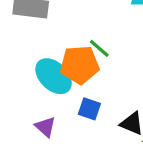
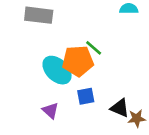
blue square: (89, 109) -> (86, 96), turned -30

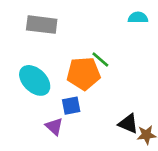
cyan ellipse: (57, 70) -> (35, 80), moved
blue square: (86, 96) -> (71, 106), moved

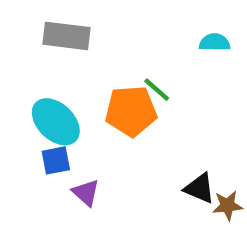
cyan semicircle: (138, 18) -> (215, 42), moved
blue square: (71, 106) -> (56, 160), moved

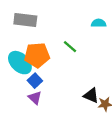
orange pentagon: (131, 111) -> (37, 55), moved
blue square: (56, 160) -> (35, 81), moved, turned -32

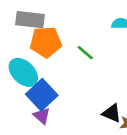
orange pentagon: (37, 55) -> (46, 42), moved
blue square: (35, 81) -> (42, 95), size x1.6

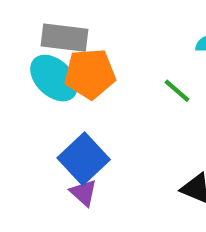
green line: (85, 53) -> (177, 91), moved
cyan ellipse: (23, 72) -> (54, 78), moved

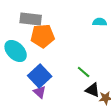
cyan ellipse: (54, 78) -> (16, 51), moved
green line: (177, 91) -> (84, 72), moved

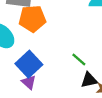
black triangle: (93, 90) -> (89, 80), turned -35

